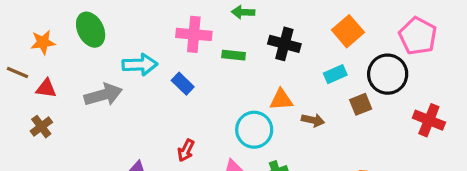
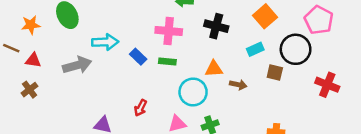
pink cross: (194, 34) -> (169, 31), moved
green rectangle: (234, 55) -> (167, 61), moved
brown square: (361, 104) -> (275, 72), turned 35

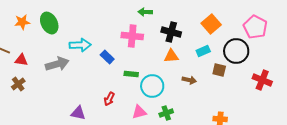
orange star: (31, 25) -> (22, 22), moved
green rectangle: (167, 61) -> (131, 74), moved
orange triangle: (214, 69) -> (171, 56), moved

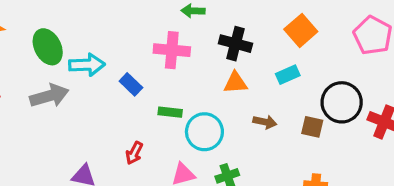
green ellipse: (49, 23) -> (48, 47), moved
black circle: (236, 51) -> (342, 102), moved
brown square: (219, 70) -> (312, 127), moved

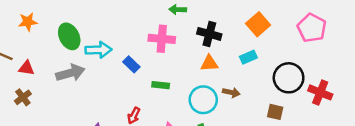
brown square: (312, 127) -> (275, 112), moved
cyan circle: (204, 132) -> (203, 100), moved

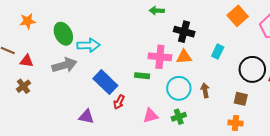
orange square: (258, 24) -> (238, 16), moved
pink cross: (162, 39) -> (160, 57), moved
cyan rectangle: (248, 57) -> (218, 52), turned -40
blue rectangle: (131, 64) -> (105, 82), moved, size x1.6
brown arrow: (231, 92) -> (205, 90), moved, turned -112

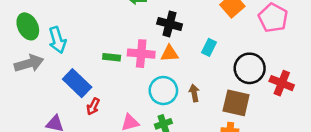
cyan arrow: (89, 45) -> (57, 40), turned 75
green rectangle: (142, 76) -> (112, 57), moved
brown square: (241, 99) -> (236, 103), size x1.6

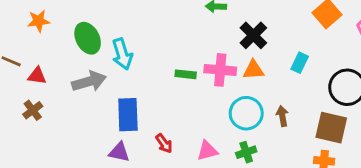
black cross: (170, 24) -> (253, 35), turned 30
blue rectangle: (77, 83) -> (128, 115), moved, turned 44
red arrow: (93, 107) -> (164, 143), moved, turned -63

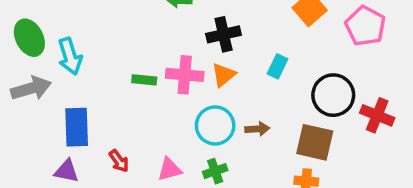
black cross: (253, 35) -> (224, 34), turned 32
orange triangle: (253, 70) -> (224, 75), turned -35
brown arrow: (282, 116) -> (257, 129), turned 96

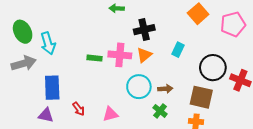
pink pentagon: (365, 26) -> (233, 24), turned 30
green cross: (215, 171) -> (160, 111), moved, turned -32

